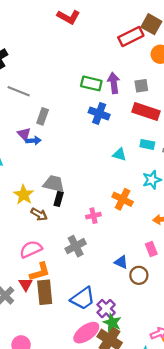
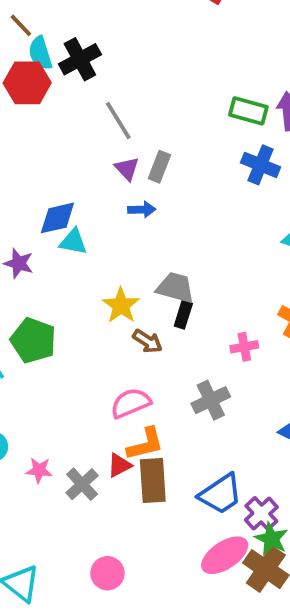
gray line: (19, 91) -> (118, 120), turned 35
purple triangle: (24, 134) -> (127, 169), moved
red triangle: (26, 284) -> (119, 465), turned 32

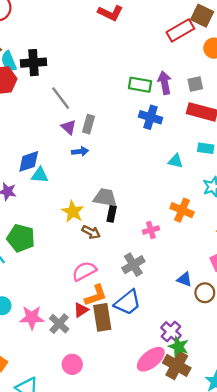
black cross: (80, 59) -> (34, 63), turned 30
pink star: (39, 470) -> (32, 318), size x1.5
blue trapezoid: (221, 494) -> (128, 302), moved
pink circle: (107, 573) -> (72, 364), moved

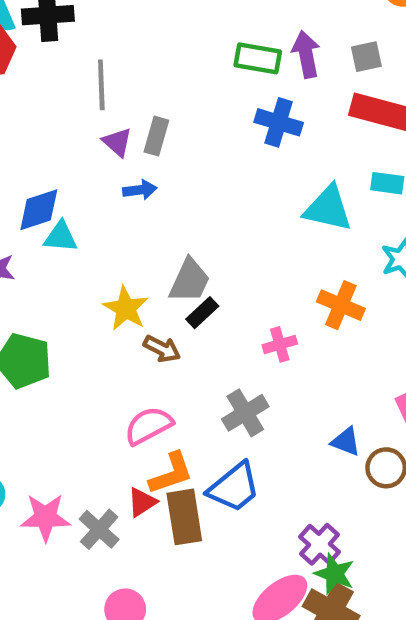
gray line: (61, 98) -> (101, 85), turned 35
cyan triangle: (176, 161) -> (328, 208), size x1.6
gray trapezoid: (105, 198) -> (189, 281), turned 105
black rectangle: (112, 214) -> (202, 313), turned 35

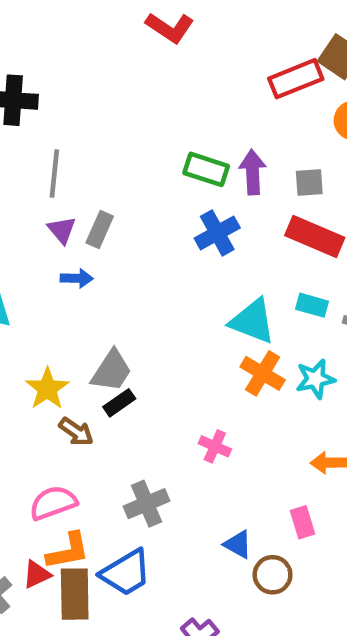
blue cross: (279, 122) -> (217, 233), turned 36
orange cross: (341, 305) -> (263, 373), moved
pink cross: (280, 344) -> (215, 446), moved, turned 32

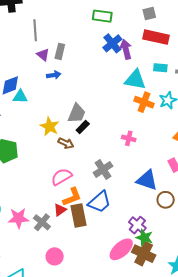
purple arrow: (253, 172) -> (126, 49), moved
blue triangle: (238, 544) -> (147, 180), size x1.6
brown circle: (273, 575) -> (166, 200), moved

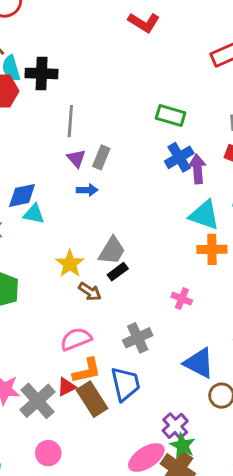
orange cross: (144, 102) -> (212, 249), turned -30
blue trapezoid: (100, 202) -> (125, 384), turned -70
brown rectangle: (78, 216) -> (92, 399), turned -30
gray cross: (42, 222) -> (37, 401), size x1.4

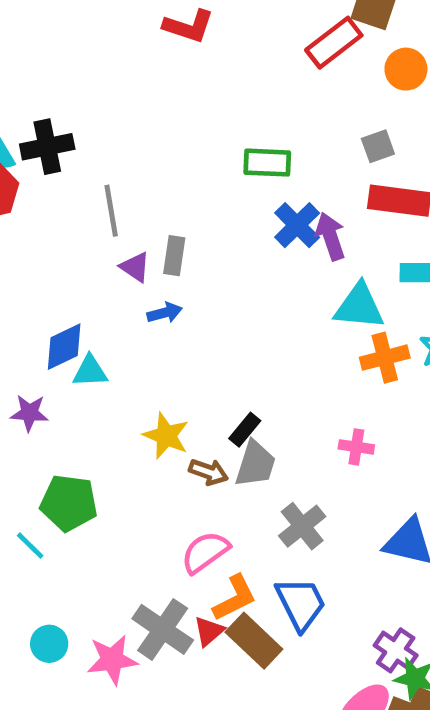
gray trapezoid: (112, 251) -> (255, 464), moved
gray cross: (37, 401) -> (163, 629), moved

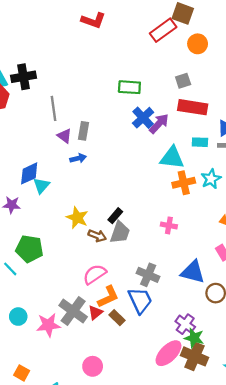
purple arrow: (330, 236) -> (159, 124), turned 60
cyan triangle: (90, 371) -> (41, 186), turned -48
gray cross: (302, 526) -> (148, 275), moved, turned -30
brown rectangle: (254, 641) -> (117, 318), size x0.6

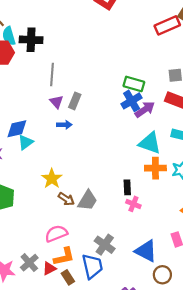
green rectangle: (129, 87) -> (134, 84), moved
black rectangle: (115, 216) -> (127, 187), moved, turned -56
gray cross: (73, 311) -> (29, 263), size x0.7

